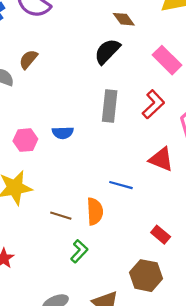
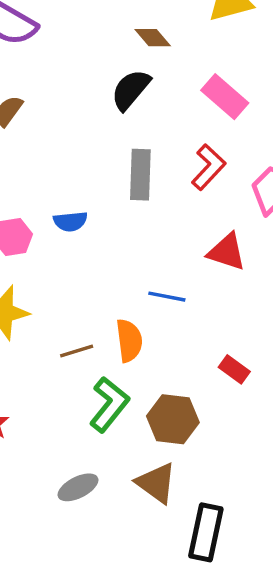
brown line: (61, 216) -> (77, 351), turned -30
green L-shape: (79, 251) -> (109, 404), size x1.5
brown hexagon: (146, 276) -> (173, 419), moved

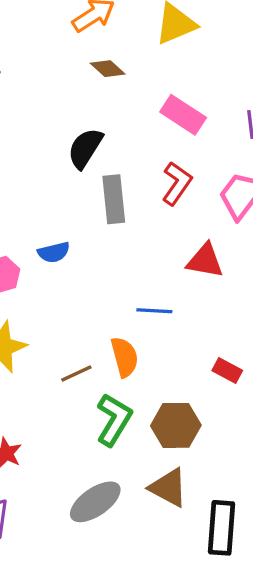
black semicircle: (131, 90) -> (85, 148), moved
gray ellipse: (78, 487) -> (95, 502), size x1.4

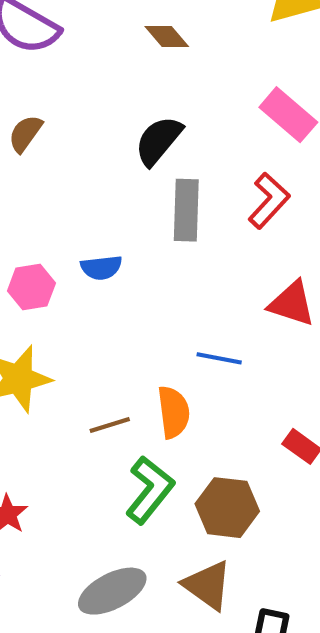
brown diamond: (108, 69) -> (167, 36), moved

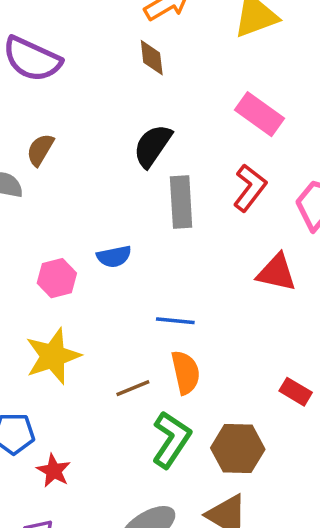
brown diamond: (167, 36) -> (152, 58), turned 39
blue line: (219, 358) -> (175, 321), moved

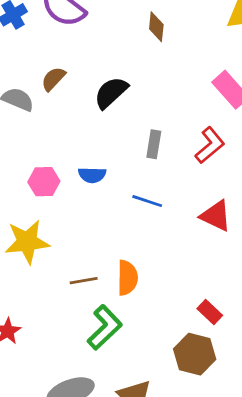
black semicircle: (153, 146) -> (111, 93), moved
gray rectangle: (181, 202) -> (154, 144), size x0.7
blue line: (175, 321) -> (147, 201), moved
brown hexagon: (238, 449) -> (195, 354), moved

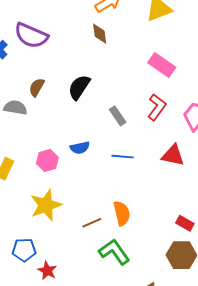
gray rectangle: (154, 144) -> (118, 116), turned -30
green L-shape: (105, 327) -> (114, 252), turned -68

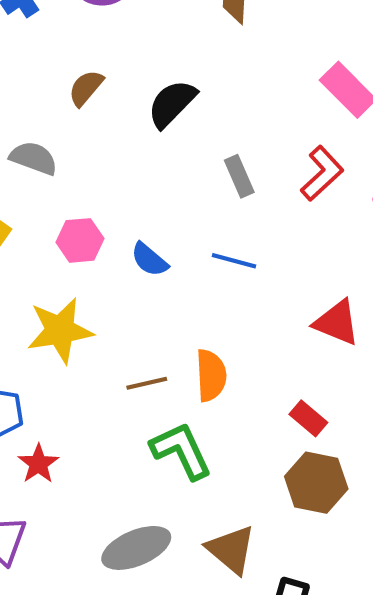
gray semicircle: (15, 108) -> (34, 158), moved
blue semicircle: (80, 148) -> (149, 260), moved, turned 42
red triangle: (173, 155) -> (337, 322), moved
red rectangle: (185, 223) -> (308, 418), moved

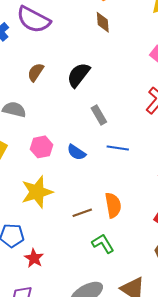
gray rectangle: (239, 176) -> (99, 115), moved
green L-shape: (181, 451) -> (103, 244), size x0.7

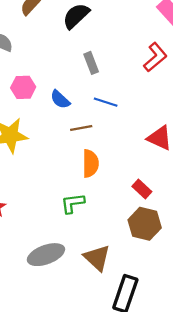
brown line: (82, 213) -> (81, 128), moved
green L-shape: (103, 244) -> (73, 203), turned -75

